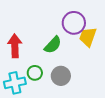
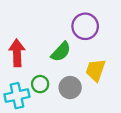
yellow trapezoid: (88, 37) -> (96, 70), moved

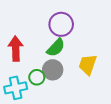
purple circle: (85, 26) -> (61, 24), moved
gray circle: (70, 88) -> (53, 70), moved

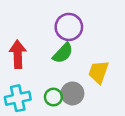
gray circle: (53, 70) -> (72, 93), moved
green circle: (37, 77) -> (53, 97), moved

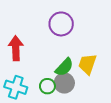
green semicircle: (63, 53) -> (64, 67), moved
cyan cross: (18, 98) -> (16, 87), turned 30

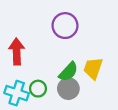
green circle: (47, 86) -> (38, 89), moved

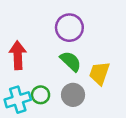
green semicircle: (68, 72) -> (71, 61), moved, turned -90
cyan cross: (17, 93) -> (18, 100), turned -35

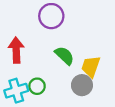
purple circle: (69, 28) -> (51, 16), moved
gray circle: (73, 95) -> (82, 85), moved

